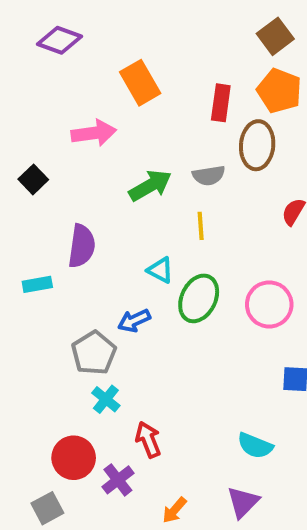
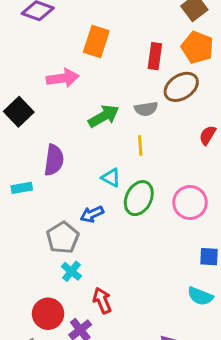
orange rectangle: (140, 83) -> (96, 42), turned 48
brown ellipse: (257, 145) -> (181, 87), turned 52
black square: (33, 179) -> (19, 112), size x1.4
cyan semicircle: (255, 446) -> (200, 296), moved

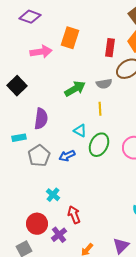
pink arrow: (63, 78) -> (41, 52), moved
gray pentagon: (63, 238) -> (39, 156), moved

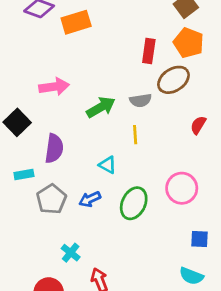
orange rectangle: (70, 38) -> (76, 22), moved, turned 55
pink arrow: (41, 52) -> (54, 87), moved
black square: (17, 86) -> (17, 122), moved
green ellipse: (99, 145) -> (134, 203), moved

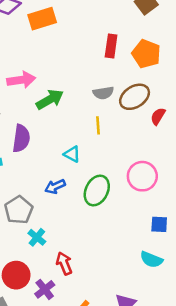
orange pentagon: (189, 43) -> (146, 54), moved
brown ellipse: (173, 80) -> (135, 97), moved
green arrow: (101, 107) -> (50, 99), moved
gray pentagon: (51, 199) -> (19, 210), moved

